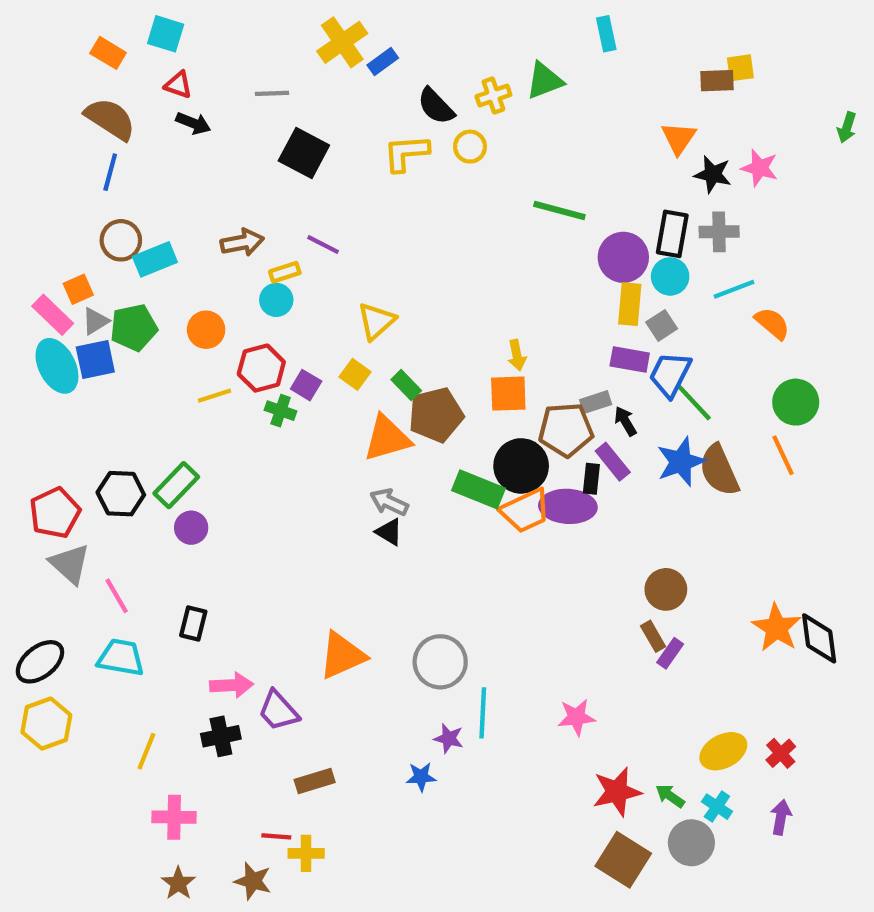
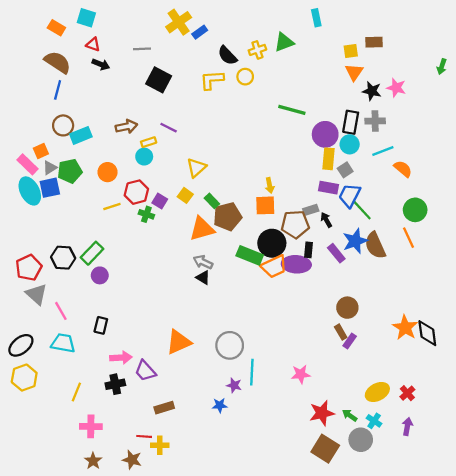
yellow square: (740, 68) -> (351, 51), moved
purple rectangle: (613, 462) -> (336, 253), moved

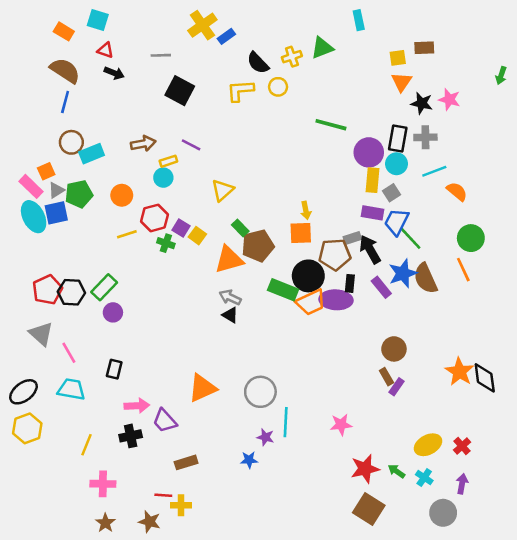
yellow square: (185, 195) -> (197, 236), moved
black arrow: (326, 220) -> (370, 249), size x1.6
red pentagon: (29, 268) -> (47, 290), moved
gray circle: (361, 440) -> (443, 513), moved

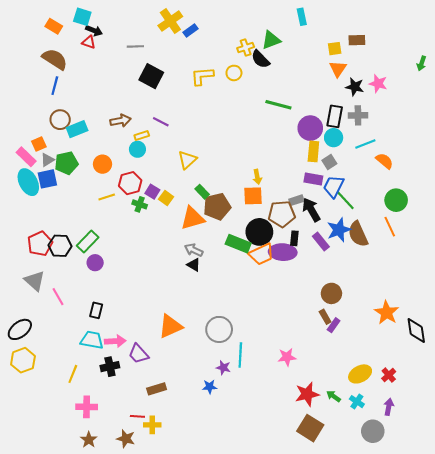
black semicircle: (258, 63) -> (260, 59), moved
black arrow: (114, 73) -> (94, 31), moved
black diamond: (485, 378) -> (416, 331), moved
cyan trapezoid: (71, 389) -> (92, 340), moved

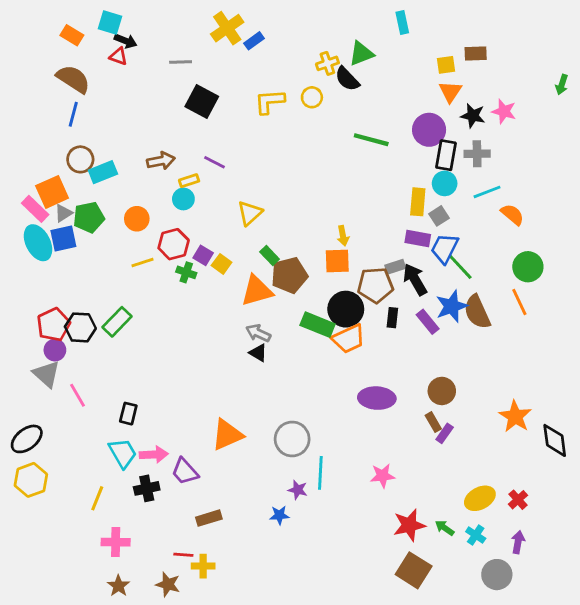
purple circle: (310, 128) -> (429, 130), moved
orange square: (39, 144) -> (52, 192), size x1.6
purple ellipse: (283, 252) -> (377, 398), moved
purple circle: (95, 263) -> (55, 350), moved
cyan trapezoid: (92, 340) -> (123, 453), turned 50

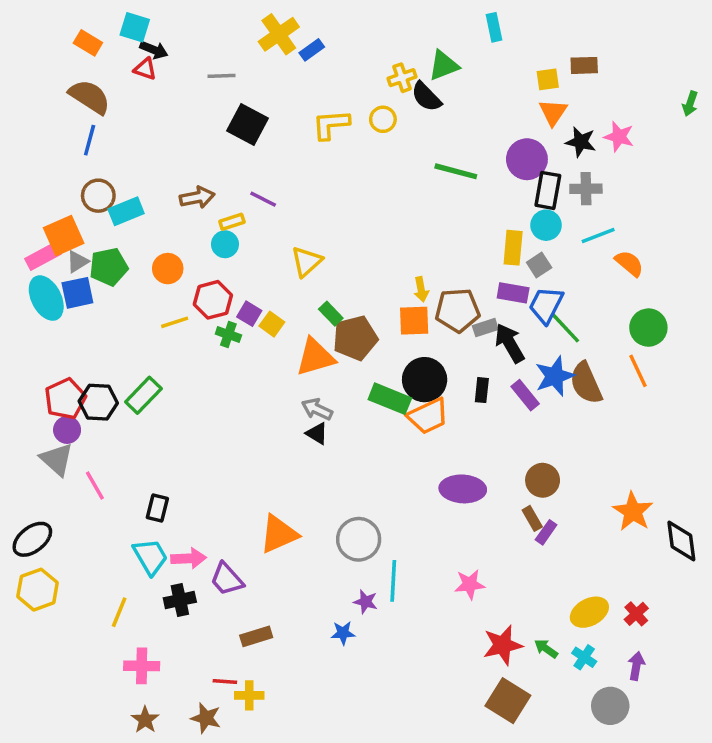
pink rectangle: (35, 209) -> (43, 256), turned -72
brown pentagon: (375, 285) -> (458, 310), moved

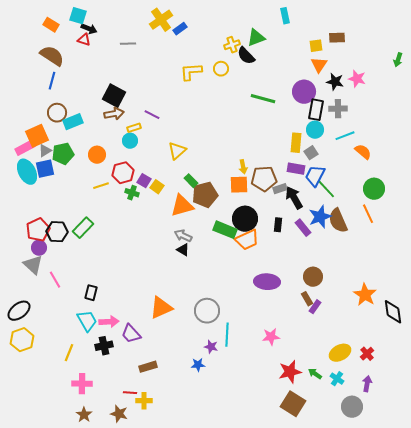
black square: (248, 125) -> (114, 96), moved

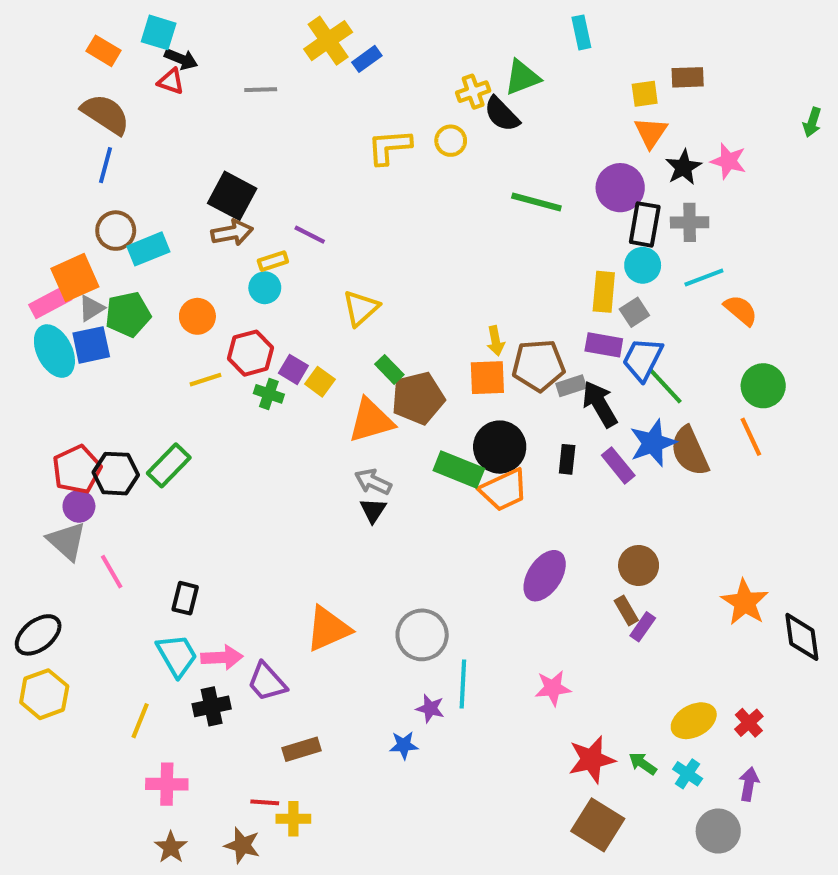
black star: (335, 82) -> (683, 167), turned 30
black triangle: (183, 250) -> (373, 510), turned 32
purple ellipse: (267, 282) -> (545, 576), turned -60

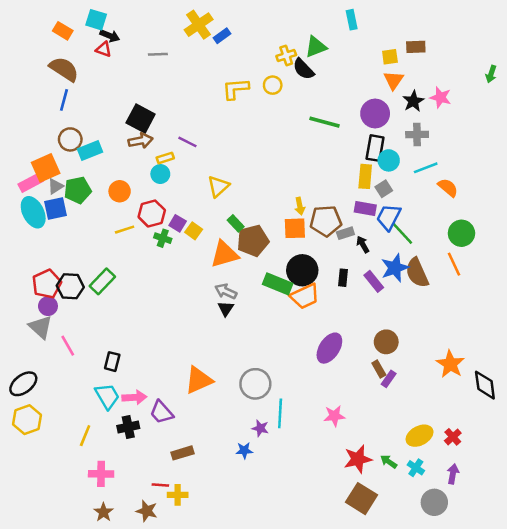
black rectangle: (645, 224) -> (375, 148), moved
black arrow: (600, 404) -> (363, 244), size x0.6

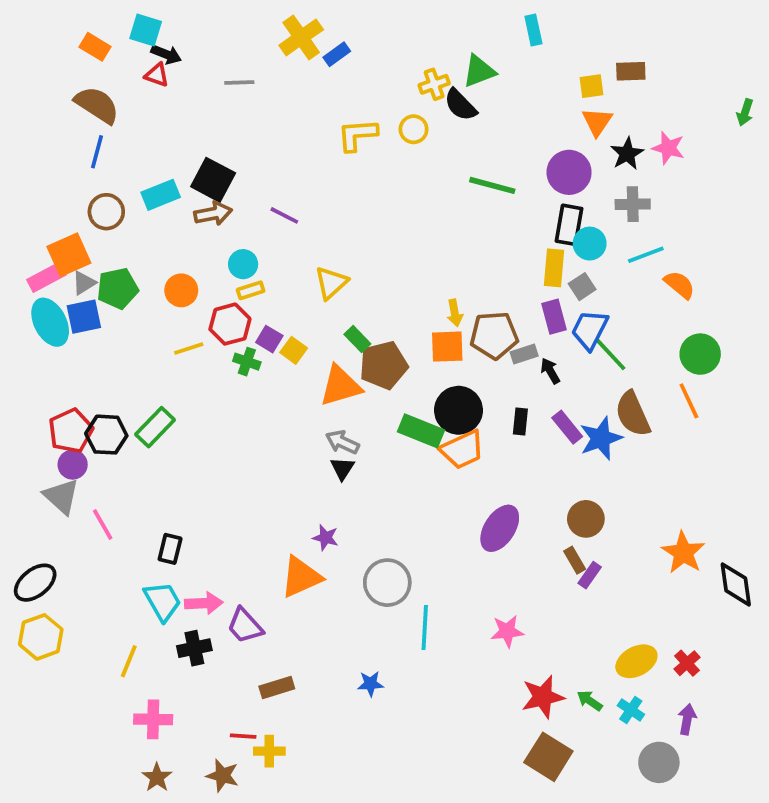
cyan rectangle: (90, 151) -> (161, 195), moved
yellow rectangle: (165, 158) -> (251, 290), moved
purple rectangle: (365, 209) -> (554, 317), turned 65
blue star: (395, 268) -> (601, 438), moved
purple star: (260, 428) -> (325, 538), moved

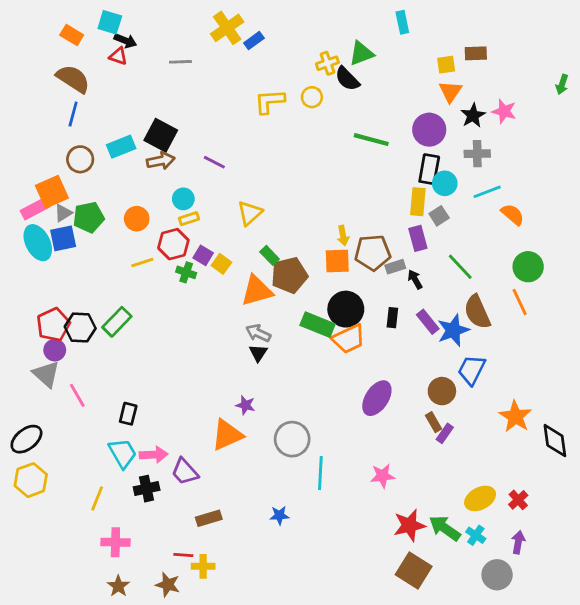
blue trapezoid: (590, 330) -> (472, 370), moved
green arrow: (590, 701) -> (445, 528), size x1.6

